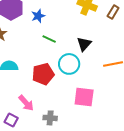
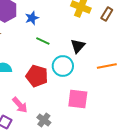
red pentagon: (43, 74) -> (37, 76), turned 30
gray cross: (50, 118) -> (44, 120), turned 32

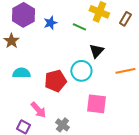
green line: (43, 41) -> (79, 27), moved
red pentagon: (37, 76) -> (55, 81), turned -30

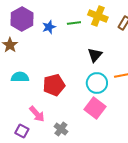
green line: (79, 27) -> (74, 23), moved, turned -32
cyan circle: (81, 71) -> (97, 83), moved
pink square: (96, 104) -> (95, 108), turned 30

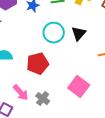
cyan circle: (97, 83) -> (54, 33), moved
gray cross: (61, 129) -> (43, 99), moved

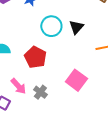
red pentagon: (38, 64) -> (35, 57), turned -30

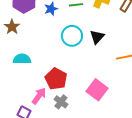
red pentagon: (35, 57) -> (56, 79), moved
pink arrow: (18, 86) -> (39, 96), turned -102

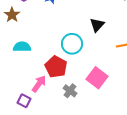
cyan circle: (72, 36) -> (72, 44), moved
gray cross: (61, 102) -> (70, 91), moved

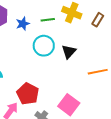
cyan circle: (72, 44) -> (44, 46), moved

